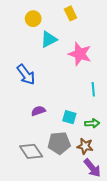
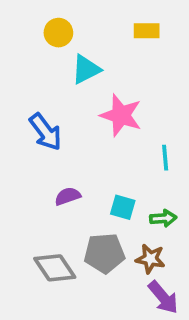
yellow rectangle: (70, 13) -> (147, 31), moved, turned -64
pink star: (80, 54) -> (121, 115), moved

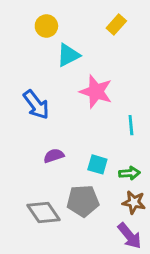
yellow rectangle: (147, 31) -> (116, 25), turned -48
brown star: (150, 259) -> (134, 202), moved

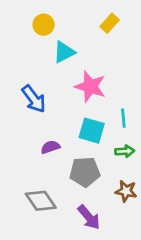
cyan square: (97, 164) -> (92, 131), moved, size x1.4
green arrow: (129, 173) -> (125, 151), moved
gray pentagon: (83, 201) -> (85, 172), moved
purple arrow: (129, 236) -> (89, 217), moved

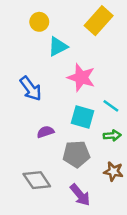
yellow rectangle: (110, 23) -> (99, 21), size x1.6
cyan line: (123, 118) -> (111, 106), turned -49

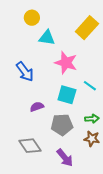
yellow rectangle: (99, 21) -> (87, 28), moved
cyan triangle: (58, 47) -> (47, 38), turned 36
green arrow: (112, 136) -> (92, 119), moved

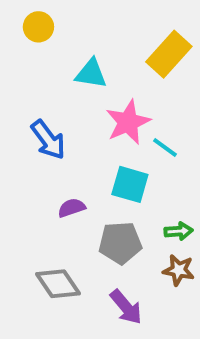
yellow circle: (32, 18) -> (38, 27), moved
pink star: (66, 63) -> (128, 122), turned 30
cyan line: (90, 86) -> (165, 147), moved

